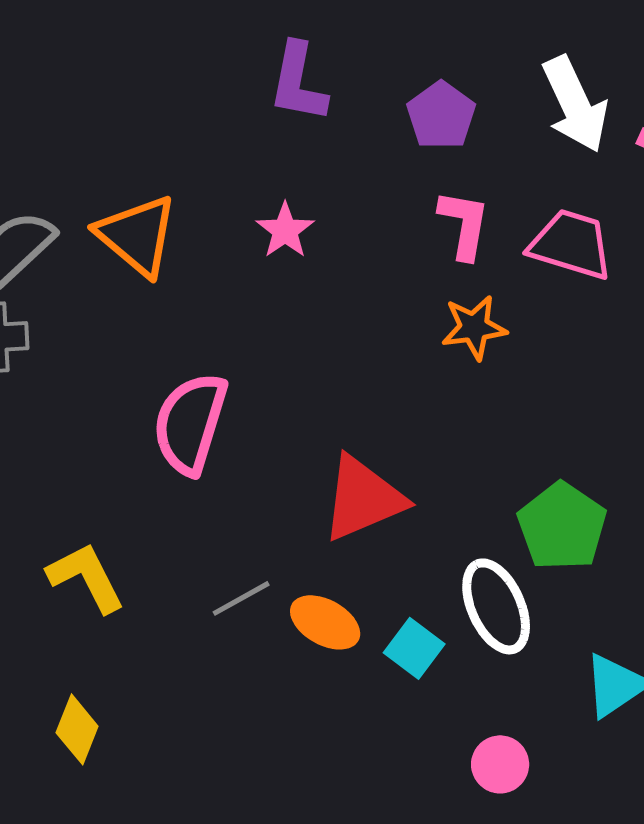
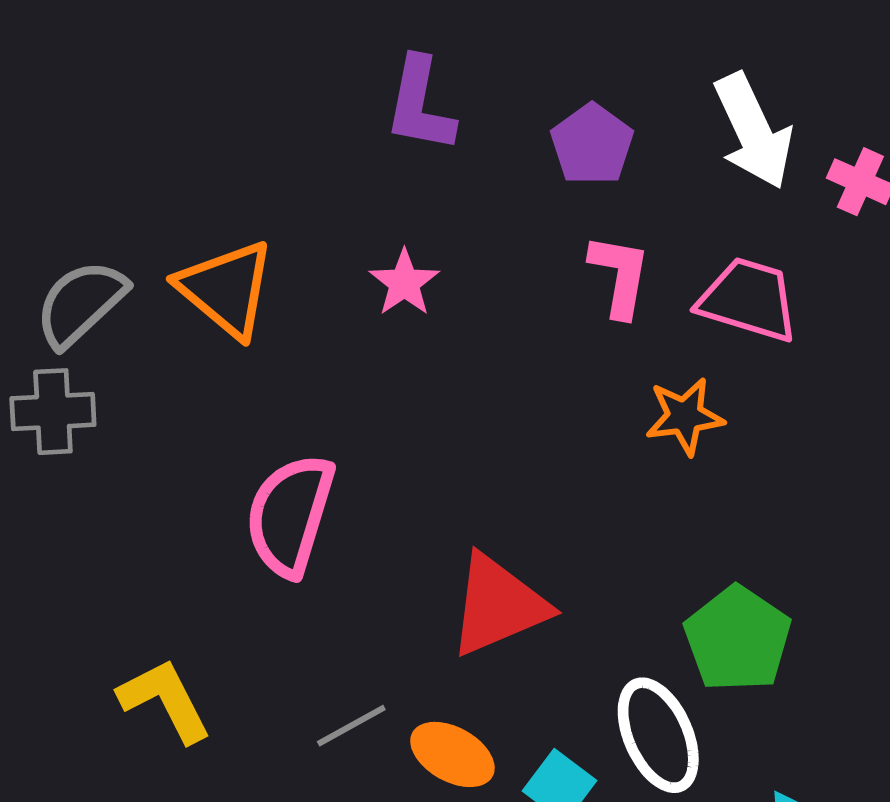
orange star: (474, 327) -> (685, 416), moved

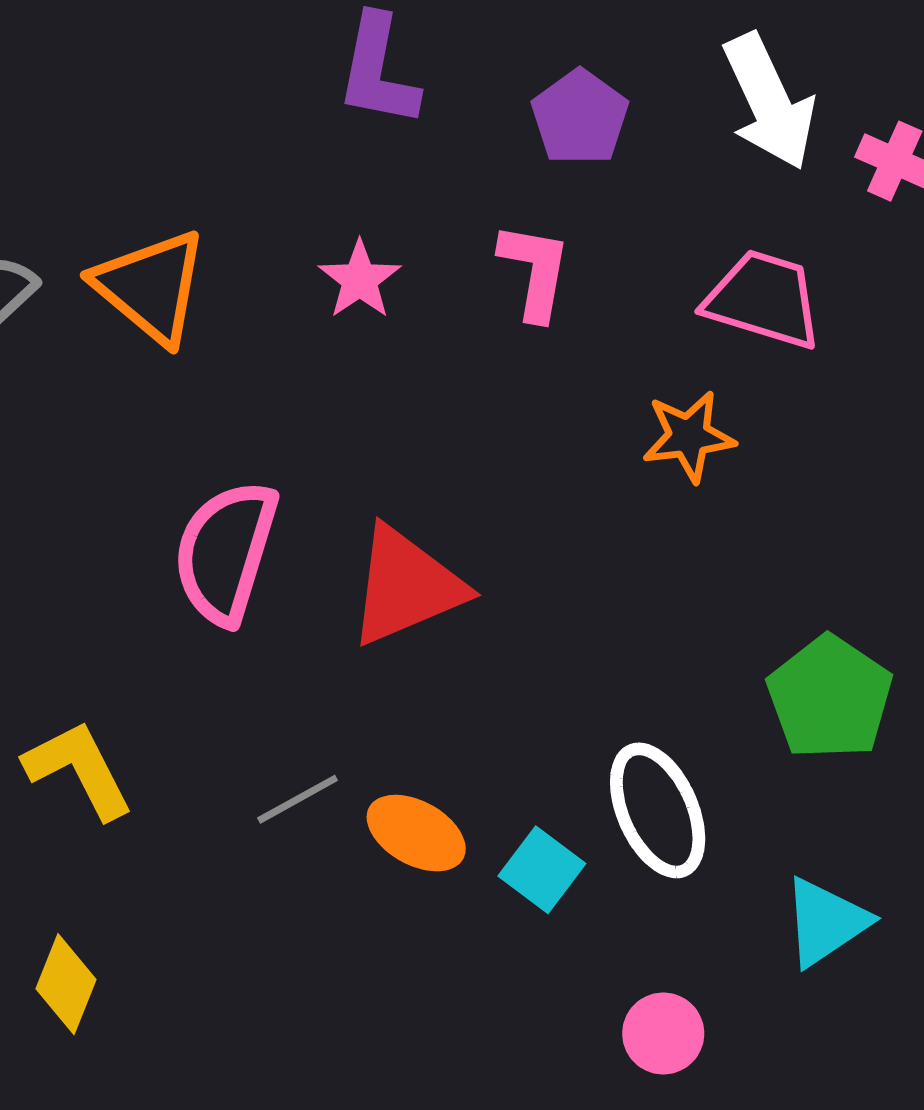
pink L-shape: (620, 276) -> (535, 271), moved
red triangle: (498, 605) -> (406, 586), moved
green pentagon: (738, 639) -> (830, 698), moved

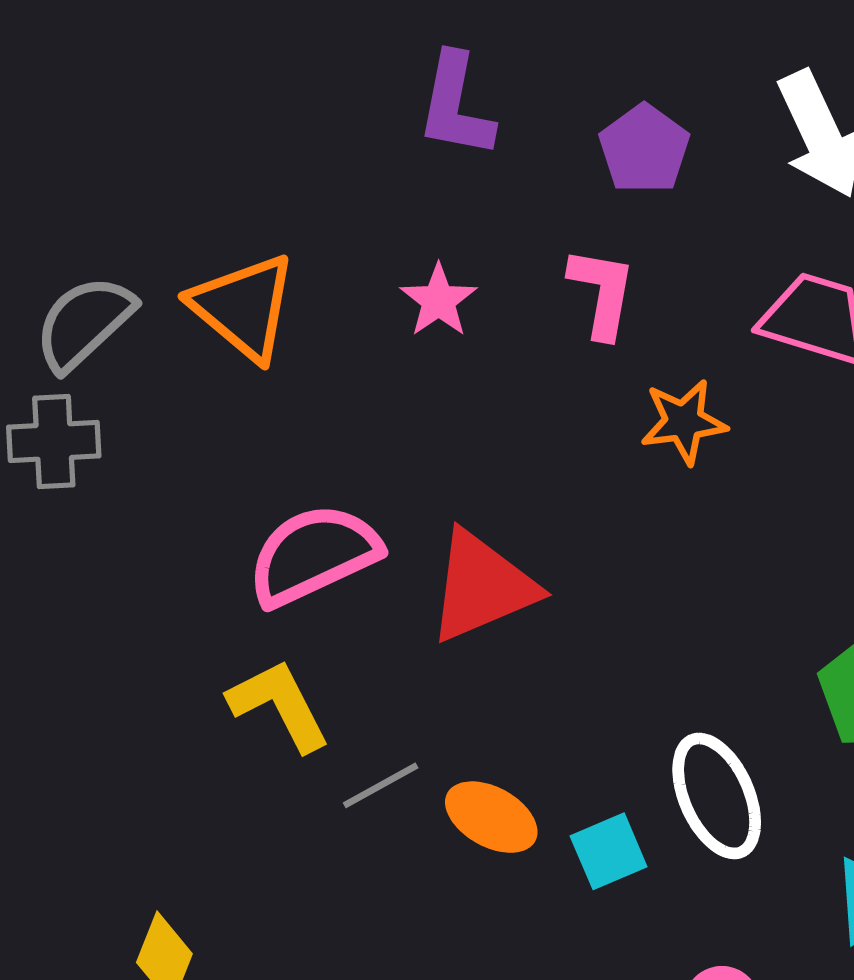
orange star: (689, 436) -> (684, 422), moved
pink semicircle: (226, 552) -> (313, 555), turned 48
yellow L-shape: (79, 770) -> (279, 705), moved
cyan square: (542, 870) -> (609, 851), turned 30

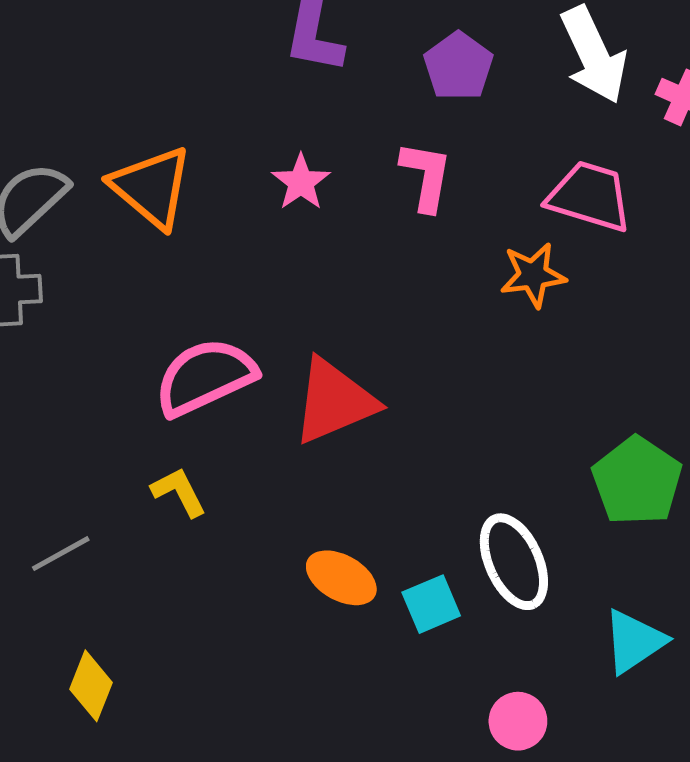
orange star: (684, 422) -> (533, 275), moved
yellow L-shape: (279, 705) -> (179, 492), size x0.7
gray line: (381, 785) -> (61, 554), moved

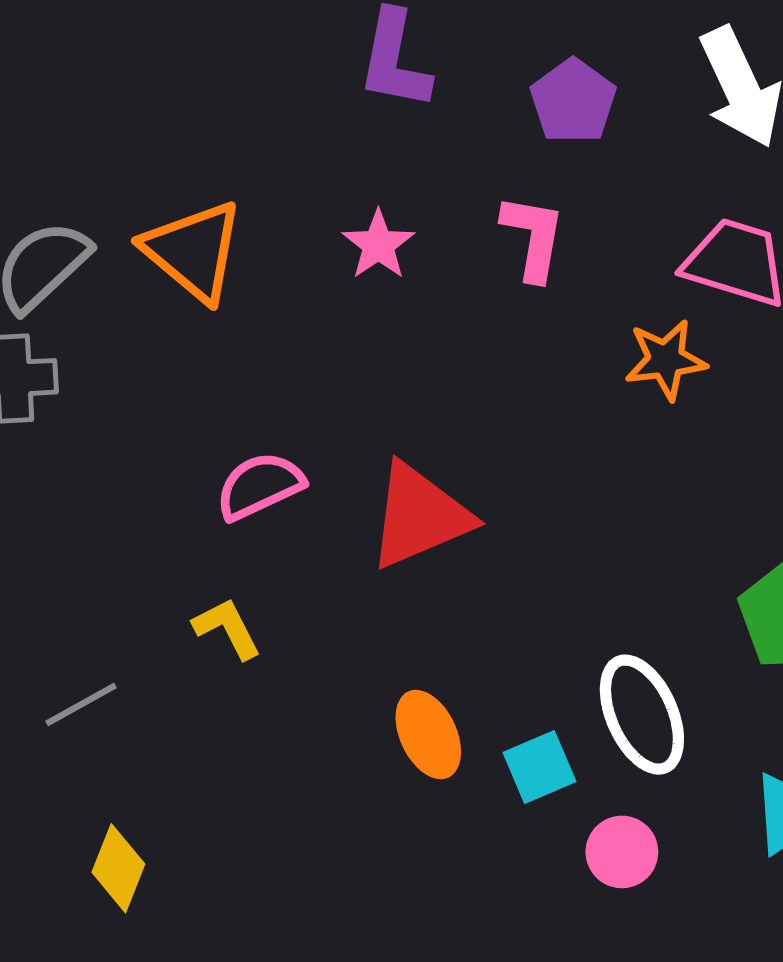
pink semicircle: (205, 377) -> (260, 486), size x0.7
orange ellipse: (341, 578) -> (428, 735), turned 36
pink circle: (518, 721) -> (622, 852), moved

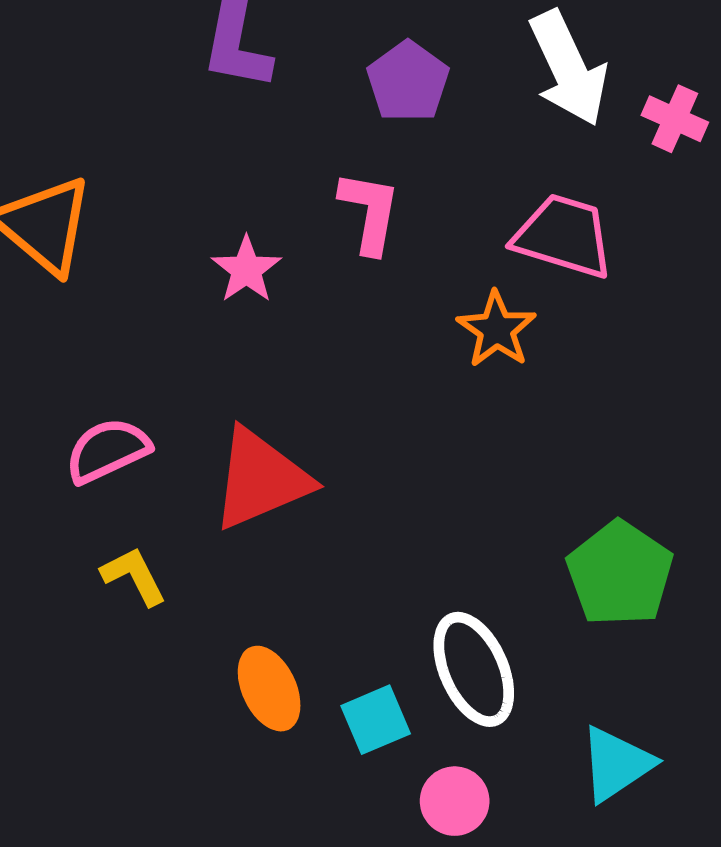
pink star: (378, 245) -> (246, 270), moved
orange star: (666, 360) -> (497, 329), turned -30
yellow L-shape: (227, 628) -> (134, 576), moved

